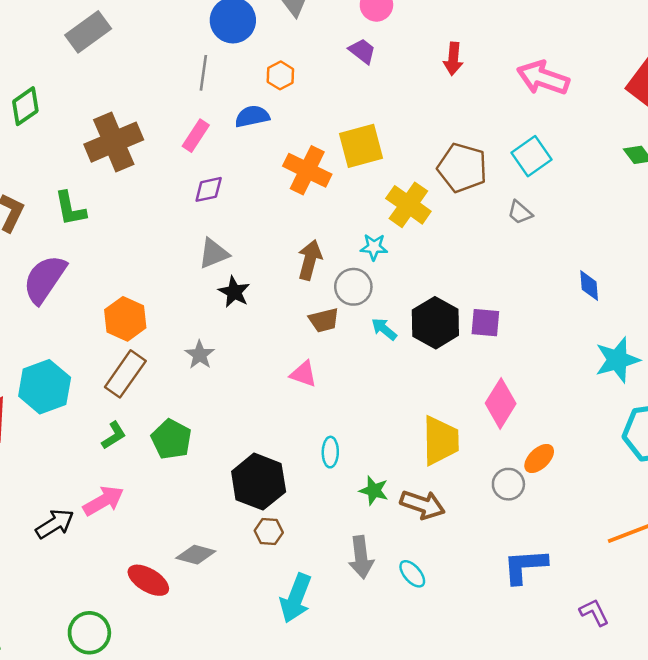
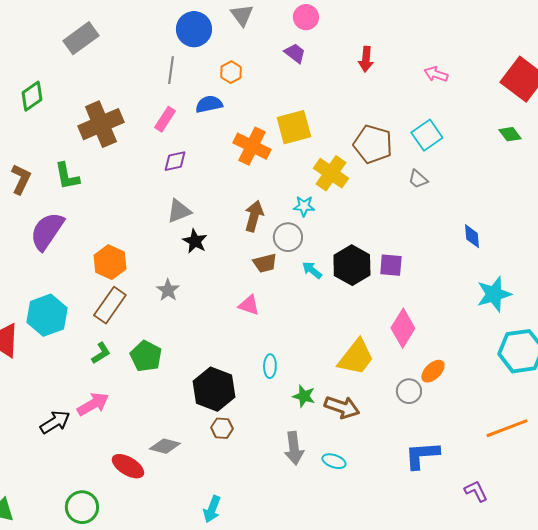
pink arrow: (543, 78) -> (436, 74), size x0.6
yellow trapezoid: (440, 441) -> (356, 357), turned 39
cyan ellipse: (412, 574) -> (334, 461), turned -30
cyan arrow: (296, 598) -> (212, 509), moved, size x0.7

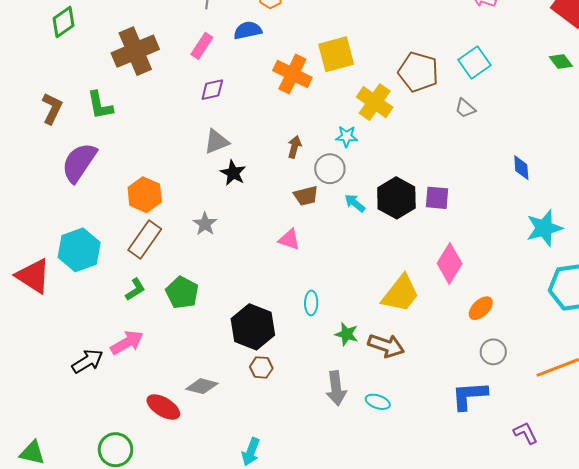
brown arrow: (254, 216) -> (294, 147), size x0.7
gray circle: (409, 391) -> (493, 352), moved

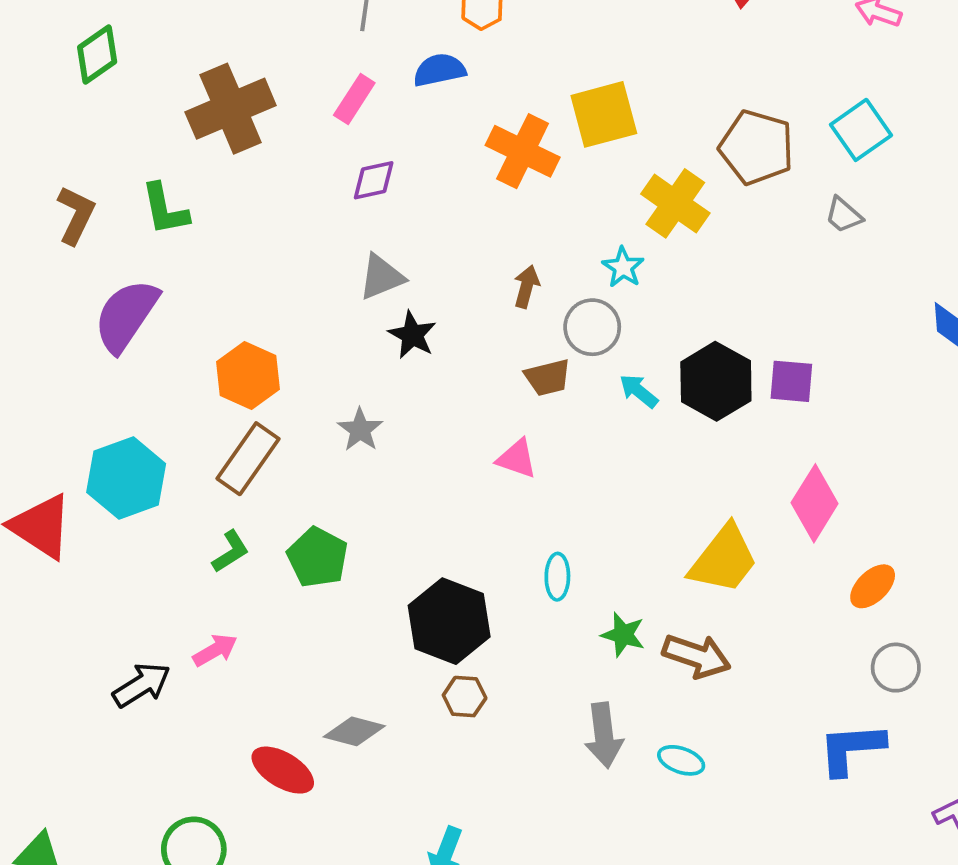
cyan star: (347, 136) -> (623, 267), turned 30
pink arrow: (127, 342) -> (215, 650), size x0.7

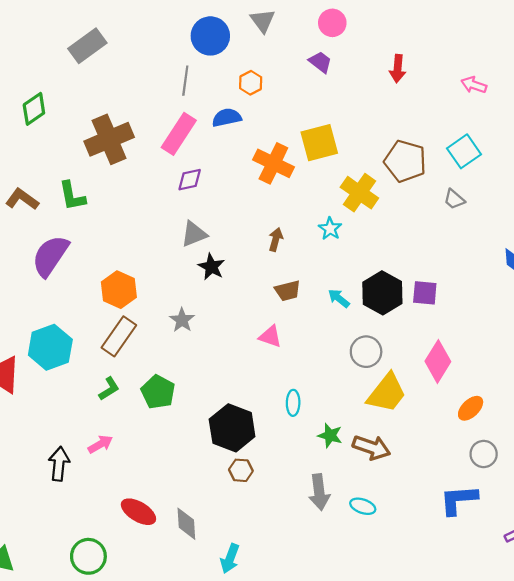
pink rectangle: (354, 99) -> (179, 134), size x1.5
brown L-shape: (76, 215) -> (22, 199), turned -80
gray circle: (592, 327) -> (366, 352), moved
black arrow: (142, 685) -> (59, 464), turned -52
gray diamond: (354, 731) -> (186, 524), moved, turned 72

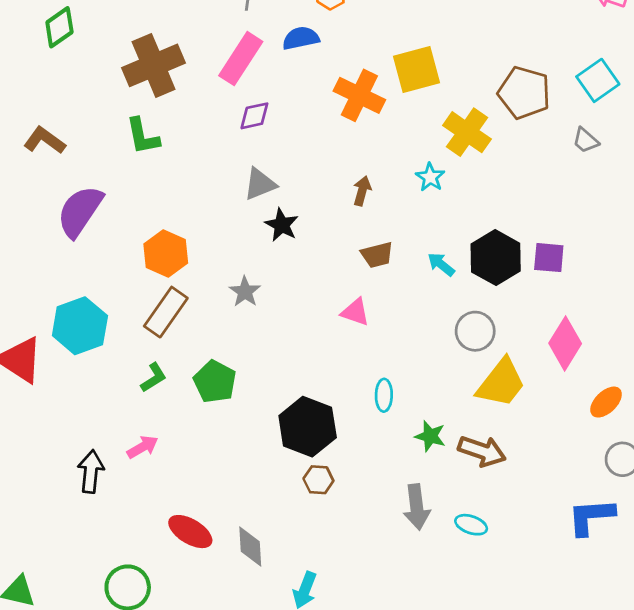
green L-shape: (72, 196) -> (143, 136), moved

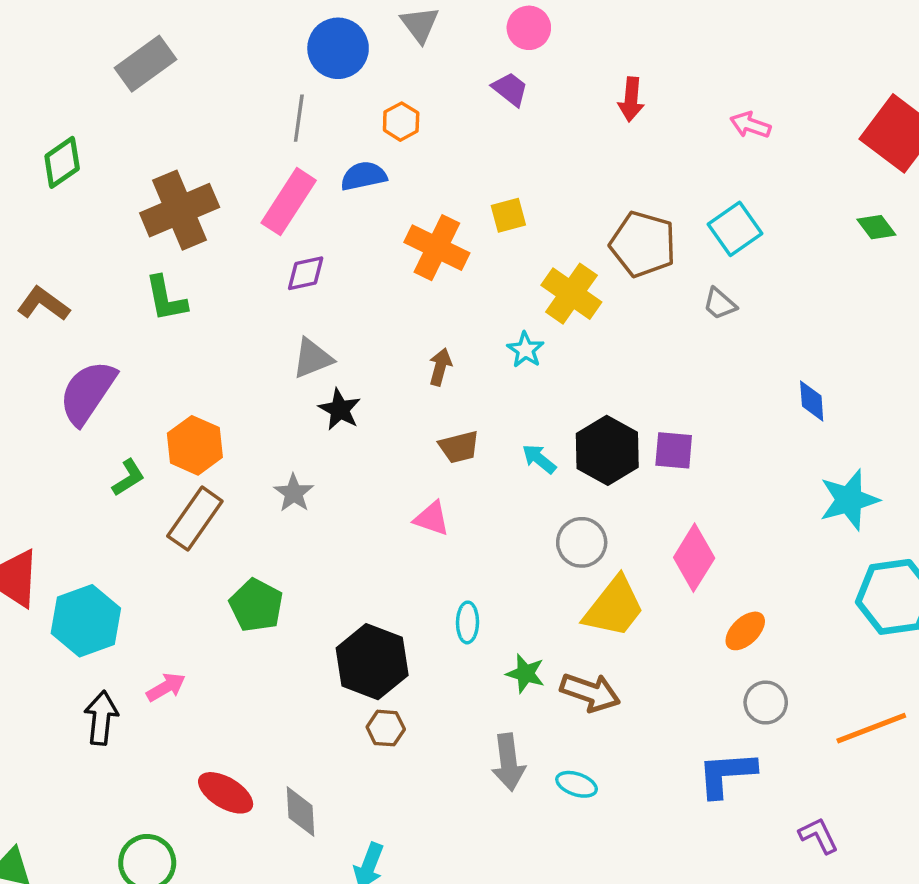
yellow square: (417, 70) -> (508, 215), size x0.6
cyan hexagon: (80, 326) -> (86, 621), moved
green L-shape: (154, 378) -> (128, 478), moved

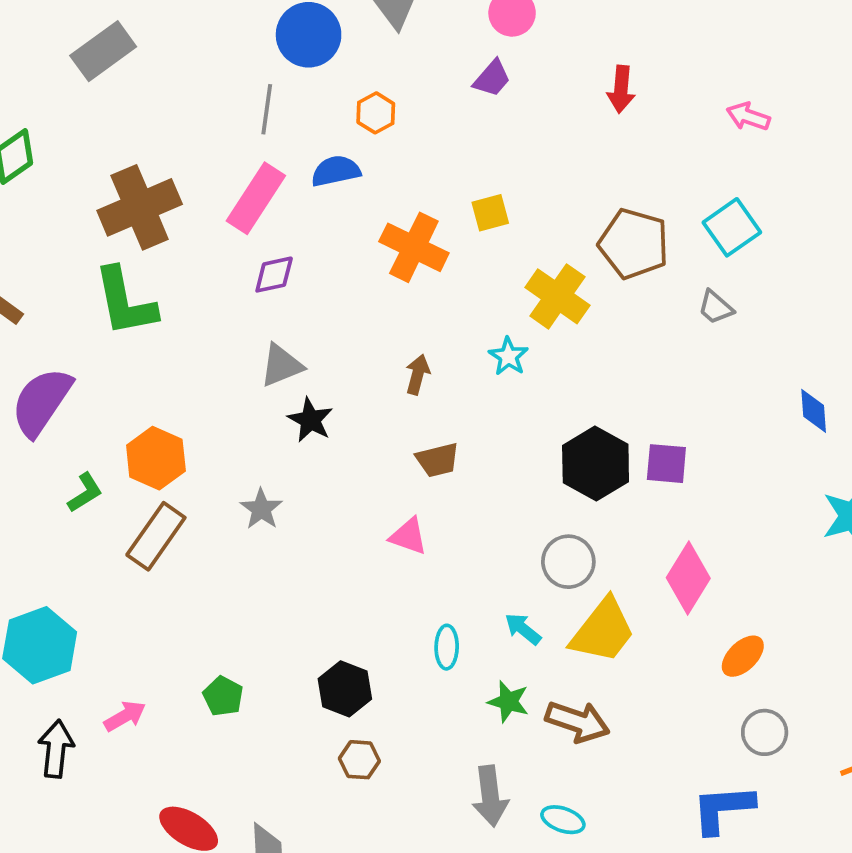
purple trapezoid: (510, 89) -> (492, 78), turned 93
green L-shape: (166, 299) -> (125, 302), size x1.4
cyan arrow: (539, 459) -> (523, 629), moved
green pentagon: (256, 605) -> (223, 696), moved, size x0.7
black hexagon: (372, 662) -> (345, 689), size x0.7

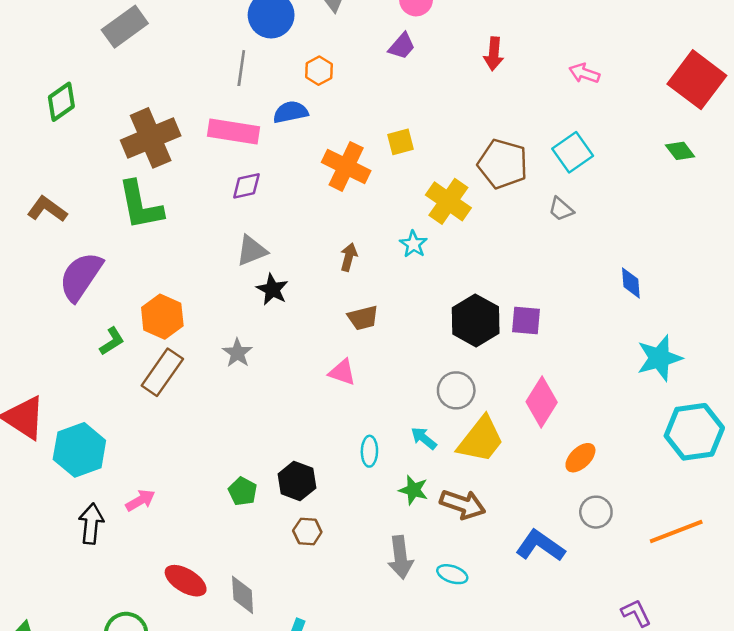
pink rectangle: (256, 198) -> (234, 132), turned 66
green pentagon: (223, 696) -> (243, 491), moved
blue L-shape: (723, 809) -> (540, 546), moved, turned 39

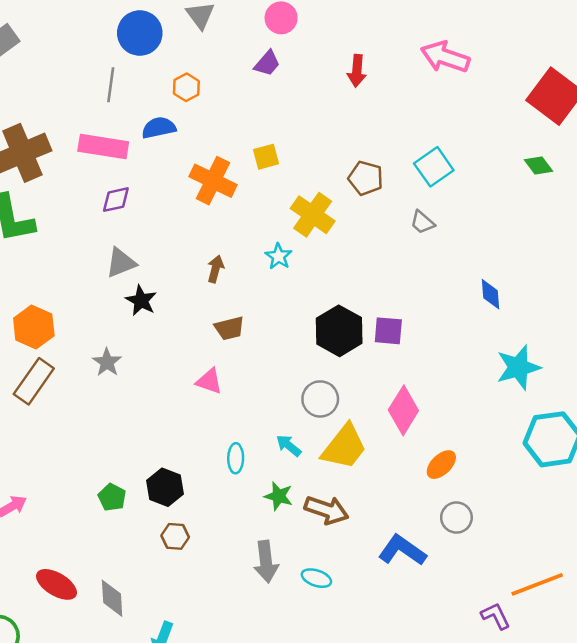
pink arrow: (584, 73) -> (445, 57), moved, size x1.6
brown pentagon: (503, 164) -> (366, 178), size x0.7
orange line: (676, 531) -> (537, 584), moved

